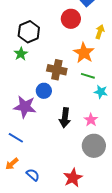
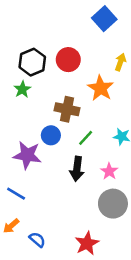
red circle: (71, 19) -> (68, 60), moved
green line: (88, 76) -> (86, 138), moved, turned -64

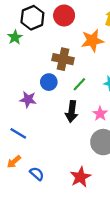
orange star: (101, 88) -> (92, 41), turned 30
green star: (22, 89) -> (15, 37), moved
purple star: (27, 155) -> (28, 100), size x0.7

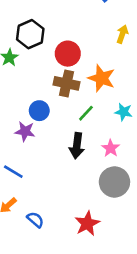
red circle: (64, 15) -> (68, 54), moved
orange star: (92, 41) -> (102, 78), moved, turned 30
blue circle: (49, 82) -> (39, 111), moved

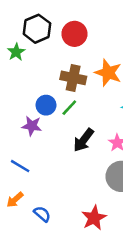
red circle: (68, 54) -> (74, 34), moved
green line: (86, 113) -> (69, 108), moved
black arrow: (77, 146) -> (84, 140), turned 30

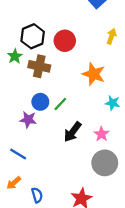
brown cross: (73, 78) -> (39, 66), moved
blue semicircle: (42, 214) -> (37, 195), turned 32

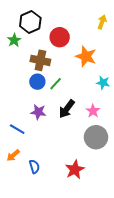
red circle: (65, 41) -> (60, 37), moved
brown cross: (39, 66) -> (40, 60), moved
purple star: (28, 120) -> (38, 112), moved

